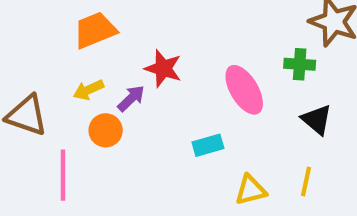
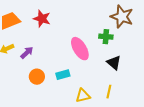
red star: (163, 68) -> (42, 19), moved
orange circle: (106, 130) -> (37, 77), moved

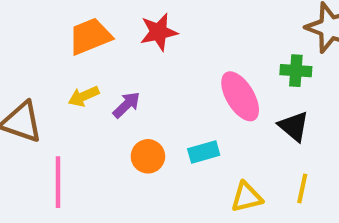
red star: (42, 19) -> (159, 32), turned -30
black triangle: (114, 63) -> (294, 126), moved

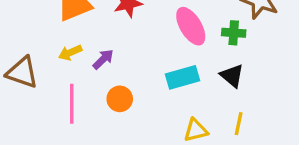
pink ellipse: (240, 96) -> (191, 26), moved
cyan rectangle: (204, 152) -> (182, 77), moved, size x1.4
pink line: (58, 182) -> (72, 104), moved

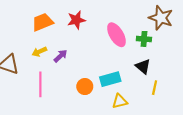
cyan rectangle: (182, 77) -> (110, 79), moved
orange circle: (120, 99) -> (85, 87), moved
yellow line: (239, 124) -> (155, 88), moved

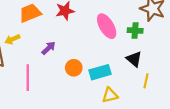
yellow arrow: (39, 52) -> (12, 39), moved
orange circle: (85, 87) -> (74, 68), moved

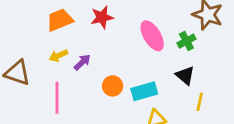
green cross: (135, 31) -> (186, 41), turned -32
yellow arrow: (12, 39) -> (58, 56), moved

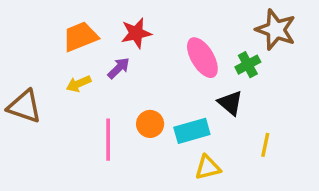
purple arrow: (82, 62) -> (119, 68), moved
black triangle: (185, 75) -> (230, 103), moved
pink line: (57, 98) -> (108, 140), moved

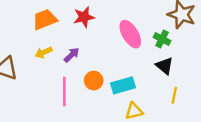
green cross: (248, 65) -> (162, 39), turned -35
purple arrow: (119, 68) -> (72, 55), moved
black triangle: (230, 103) -> (164, 66), moved

